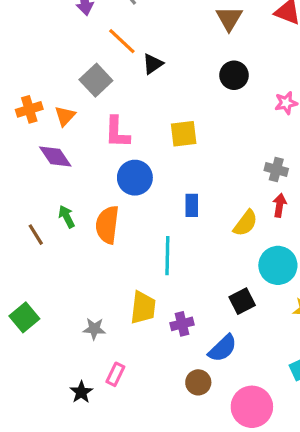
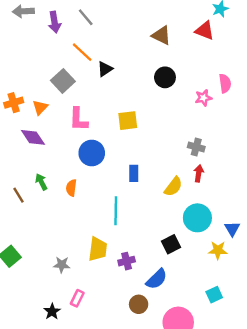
brown triangle: (229, 18) -> (161, 35), turned -35
orange semicircle: (107, 225) -> (71, 188), size x0.6

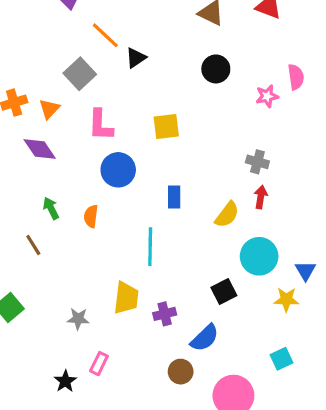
brown line: (18, 195) -> (33, 245), moved

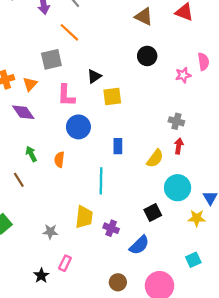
black triangle: (136, 58) -> (94, 76), moved
gray square: (80, 74) -> (51, 59), turned 30
purple cross: (165, 314) -> (111, 228), turned 35
brown circle: (181, 372) -> (118, 282), moved

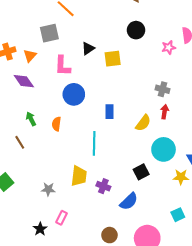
yellow square: (112, 97) -> (113, 59), moved

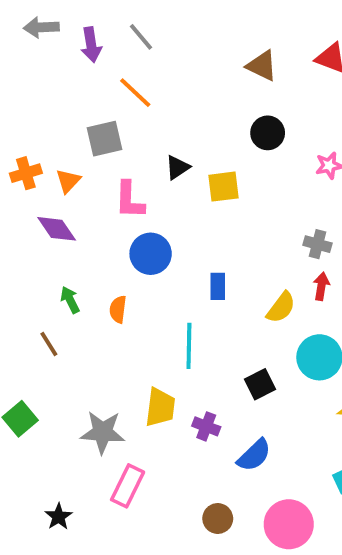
black square: (141, 172) -> (260, 384), moved
gray star: (48, 189) -> (103, 432), size x1.6
pink rectangle: (62, 218) -> (128, 486), size x1.5
black star: (40, 229) -> (58, 517), moved

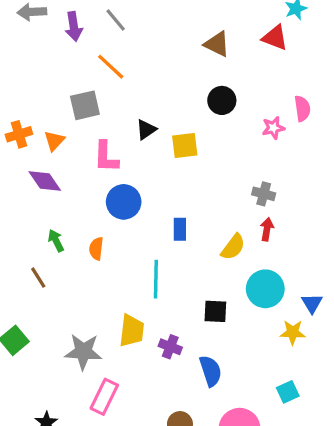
black square: (260, 384) -> (215, 311), turned 30
blue semicircle: (254, 455) -> (211, 371), turned -64

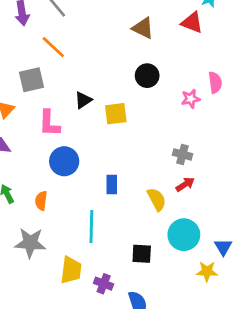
red arrow: (267, 229) -> (185, 184), turned 48
yellow semicircle: (233, 247) -> (157, 199), turned -65
gray star: (83, 352) -> (30, 243), moved

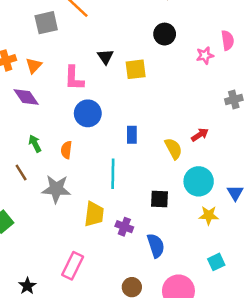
gray square: (32, 80) -> (46, 23), moved
black triangle: (83, 100) -> (105, 57), turned -30
gray cross: (182, 154) -> (234, 100), moved, turned -30
yellow star: (207, 271) -> (209, 215), moved

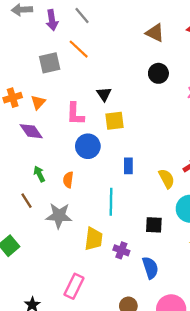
yellow square: (136, 69) -> (114, 121), moved

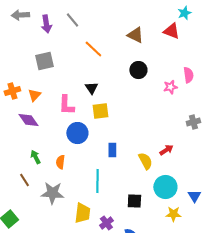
orange line: (79, 49) -> (93, 49), moved
purple cross: (121, 250) -> (106, 223), turned 32

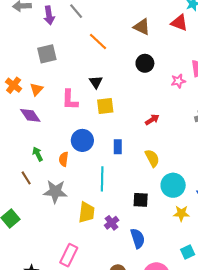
orange cross: (12, 91) -> (14, 85), turned -35
blue circle: (77, 133) -> (82, 140), moved
red arrow: (166, 150) -> (152, 120), moved

